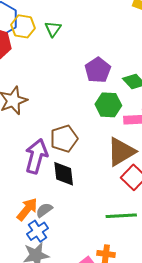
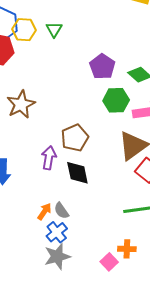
purple arrow: (36, 156) -> (49, 158), size x0.7
orange arrow: (27, 209) -> (44, 212), size x0.7
gray semicircle: (44, 210) -> (61, 211), turned -84

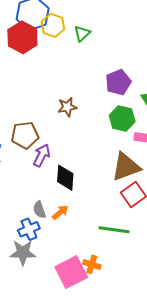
brown star: (21, 104) -> (67, 107), moved, size x0.7
brown pentagon: (75, 138) -> (25, 135), moved
orange arrow: (44, 212) -> (60, 212), moved
pink square: (109, 262) -> (71, 272), size x1.8

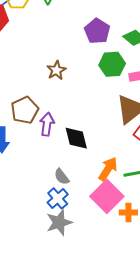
orange arrow: (60, 212) -> (108, 169), moved, size x1.4
pink square: (71, 272) -> (107, 196), moved

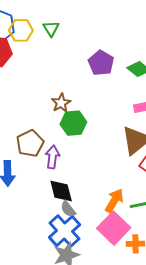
green hexagon: (112, 64) -> (73, 123), moved
black diamond: (76, 138) -> (61, 191), moved
blue cross: (58, 198) -> (65, 231), size x1.5

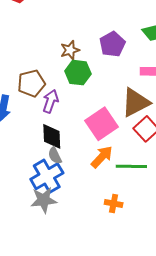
purple pentagon: (101, 63) -> (112, 44), moved
pink square: (114, 228) -> (101, 124), moved

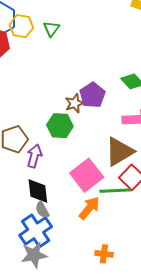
brown star: (70, 50) -> (75, 103), moved
green line: (131, 166) -> (115, 191), moved

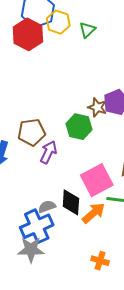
brown star: (75, 103) -> (97, 107), turned 30
black diamond: (38, 191) -> (71, 202), moved
gray semicircle: (42, 210) -> (47, 207), turned 90

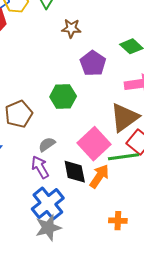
brown star: (97, 107) -> (71, 28), moved
purple arrow: (49, 152) -> (40, 167), moved, turned -40
gray semicircle: (47, 207) -> (47, 144), moved

